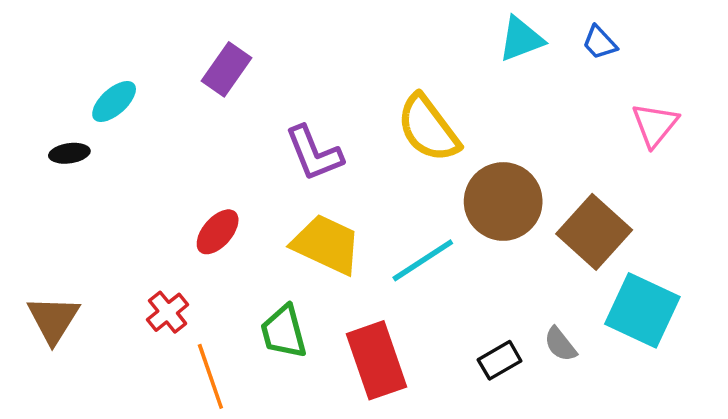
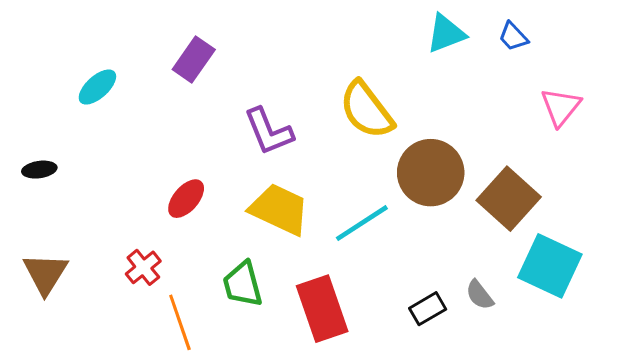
black ellipse: (69, 153) -> (39, 170), moved

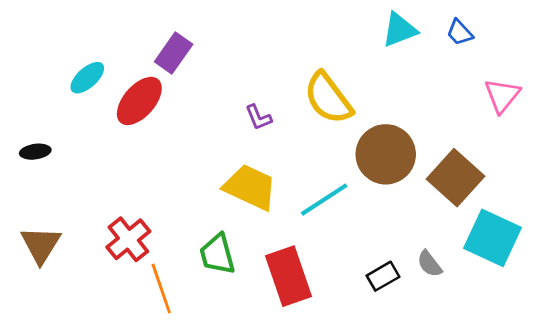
purple L-shape: (269, 131) -> (258, 117), moved, size x0.6
red ellipse: (186, 199) -> (139, 101), moved, size x1.4
red cross: (143, 267) -> (128, 239), size x1.4

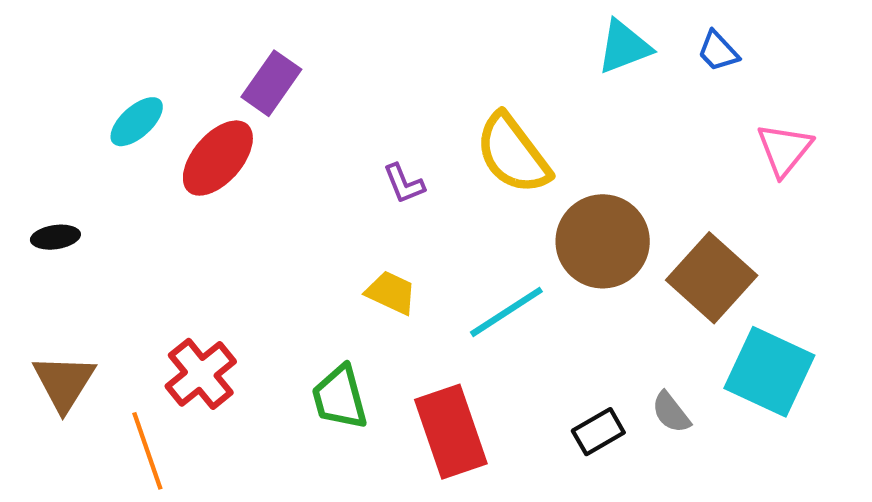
yellow trapezoid: (250, 187) -> (391, 293), size x0.6
orange line: (161, 289) -> (147, 451), moved

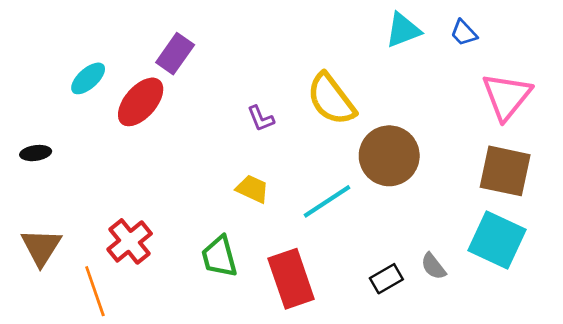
pink triangle: (784, 149) -> (507, 96), size x1.4
brown square: (712, 278) -> (505, 171), moved, turned -30

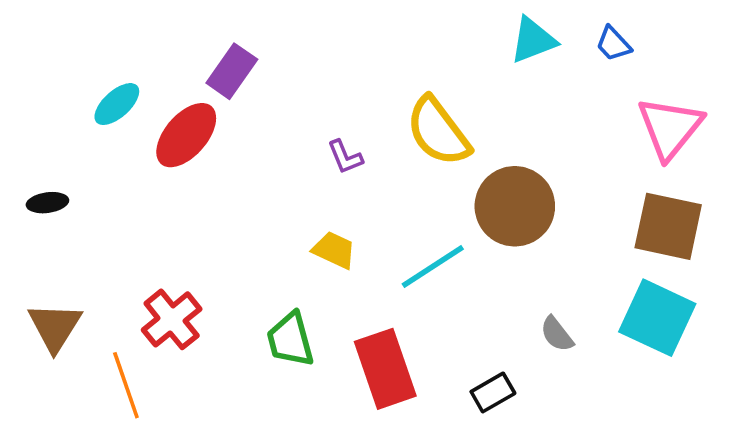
gray semicircle: (433, 266) -> (557, 334), moved
black rectangle: (386, 279) -> (493, 392), moved

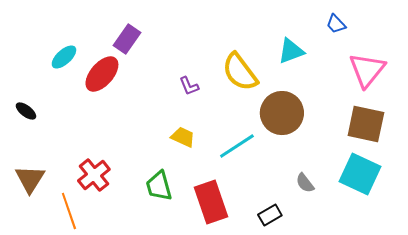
cyan triangle: (533, 40) -> (291, 51), moved
black ellipse: (47, 203) -> (26, 111), turned 45

